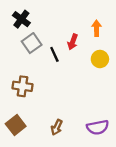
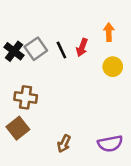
black cross: (21, 19) -> (14, 51), moved
black line: (54, 54) -> (61, 50), moved
brown square: (16, 125) -> (18, 128), moved

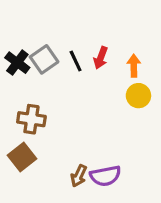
orange arrow: (109, 32) -> (134, 66), moved
yellow circle: (113, 67) -> (138, 96), moved
purple semicircle: (110, 144) -> (105, 176), moved

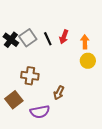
brown cross: (31, 119) -> (30, 76), moved
brown arrow: (79, 176) -> (59, 93), moved
purple semicircle: (105, 176) -> (40, 112), moved

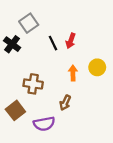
gray square: (28, 38) -> (29, 23), moved
orange arrow: (85, 42) -> (73, 73), moved

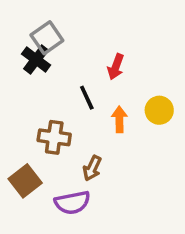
black line: (53, 43) -> (87, 98), moved
black cross: (12, 44) -> (36, 60), moved
brown arrow: (65, 103) -> (92, 168), moved

